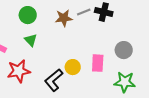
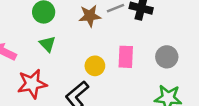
pink rectangle: (98, 63) -> (126, 57), moved
yellow circle: (73, 67) -> (95, 66), moved

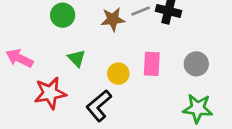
green triangle: (47, 44) -> (77, 58), moved

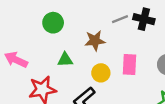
brown star: (113, 19) -> (95, 41), moved
green triangle: (77, 58) -> (65, 60), turned -49

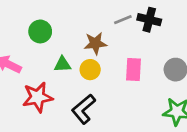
green circle: (53, 23) -> (40, 31), moved
yellow circle: (101, 73) -> (90, 70), moved

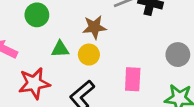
pink rectangle: (133, 70) -> (133, 79), moved

